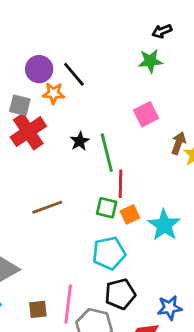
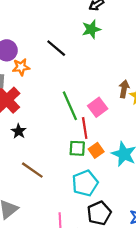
black line: (74, 74) -> (56, 48), moved
pink square: (146, 114) -> (98, 107), moved
black star: (80, 141) -> (19, 131), moved
brown line: (47, 207) -> (32, 170), moved, turned 65

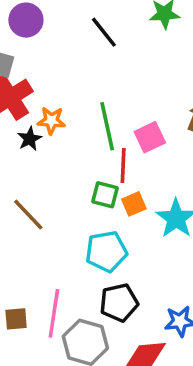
orange star: (21, 67) -> (51, 121), moved
black star: (19, 131) -> (30, 139), moved

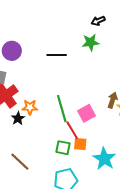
black line: (104, 32) -> (57, 55), turned -48
red line: (123, 165) -> (72, 130), turned -30
orange square: (134, 204) -> (80, 144), moved, turned 32

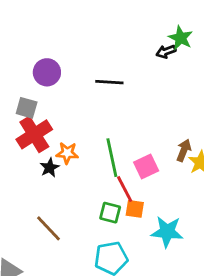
black arrow: (98, 21) -> (166, 52), moved
green star: (91, 42) -> (181, 38), moved, turned 30
cyan star: (104, 159) -> (167, 232), turned -30

